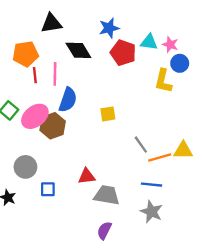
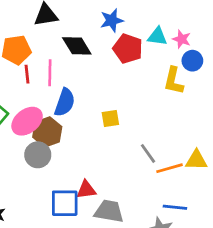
gray circle: (25, 167) -> (38, 155), moved
blue line: (151, 185) -> (175, 207), moved
blue square: (48, 189) -> (65, 203), moved, size x1.6

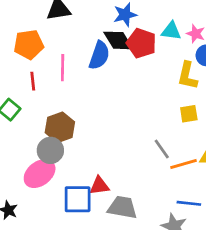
black diamond: (77, 46) -> (118, 40), moved
red line: (27, 74) -> (33, 81), moved
blue semicircle: (65, 102) -> (99, 55), moved
yellow square: (110, 118) -> (189, 114), moved
pink ellipse: (27, 121) -> (40, 173), moved

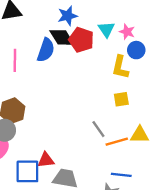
cyan triangle: (171, 31) -> (106, 29), turned 48

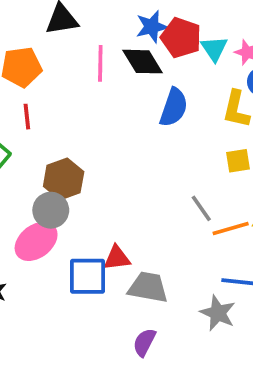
red pentagon: (81, 40) -> (181, 38), moved
blue semicircle: (46, 50) -> (174, 107), moved
pink line: (15, 60) -> (100, 63), moved

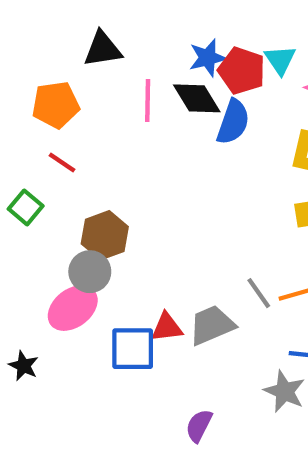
cyan triangle: (214, 49) -> (280, 60), moved
blue semicircle: (174, 107) -> (233, 122), moved
red line: (27, 117) -> (62, 163), turned -50
gray line: (201, 208) -> (259, 293), moved
gray trapezoid: (148, 287) -> (212, 325), moved, turned -33

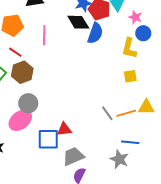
pink line: (148, 101) -> (44, 35), moved
brown hexagon: (105, 235) -> (22, 72), moved
gray trapezoid: (212, 325) -> (73, 156), moved

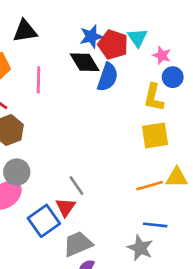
yellow square: (130, 76) -> (155, 135), size x1.5
gray line: (107, 113) -> (76, 186), moved
red triangle: (64, 129) -> (66, 207), turned -49
blue square: (48, 139) -> (44, 221), turned -35

